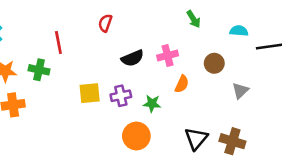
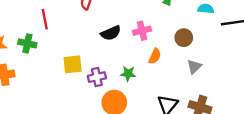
gray triangle: (240, 91) -> (194, 67), moved
purple cross: (121, 96) -> (97, 77), moved

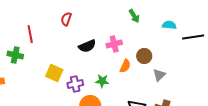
brown circle: (184, 38) -> (144, 56), moved
yellow square: (73, 64) -> (54, 73), turned 30

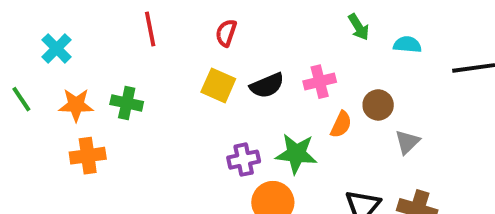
cyan semicircle: (169, 25) -> (407, 45), moved
red line: (30, 34) -> (150, 29), moved
yellow square: (54, 73) -> (218, 85), moved
green star: (102, 81) -> (296, 154), size x1.5

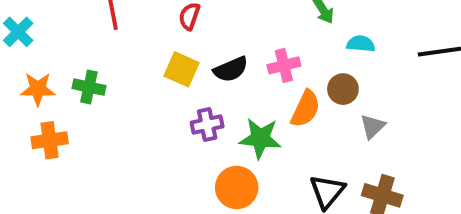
cyan semicircle: (407, 45) -> (361, 44), moved
orange semicircle: (341, 124) -> (306, 109), size x1.4
purple cross: (244, 160) -> (207, 124), moved

